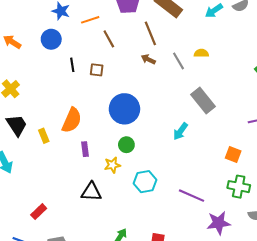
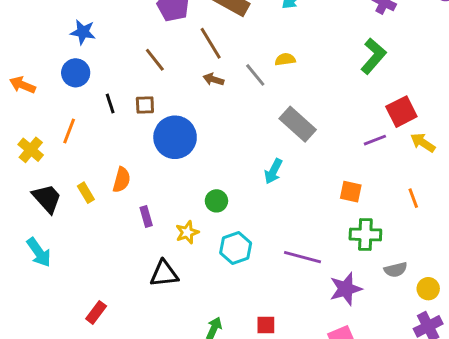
orange line: (90, 20) -> (69, 131), moved, turned -42
blue circle: (124, 109) -> (175, 137), moved
orange semicircle: (72, 120) -> (122, 180), size x0.7
yellow rectangle: (44, 136) -> (86, 193), moved
green circle: (126, 145) -> (216, 201), moved

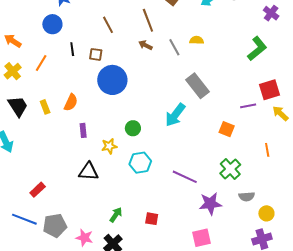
orange arrow: (23, 85) -> (13, 41), moved
cyan arrow: (273, 171) -> (175, 115), size x1.4
orange square: (351, 192) -> (227, 129), moved
green cross: (365, 235) -> (230, 169), turned 35

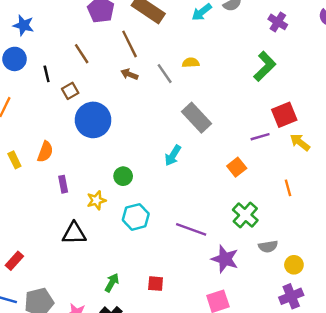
black line: (72, 49) -> (47, 74), moved
brown square: (96, 54) -> (70, 91), turned -32
cyan arrow: (175, 115) -> (173, 155), size x0.7
orange square: (227, 129) -> (237, 167), turned 35
purple star: (210, 204) -> (225, 259), turned 30

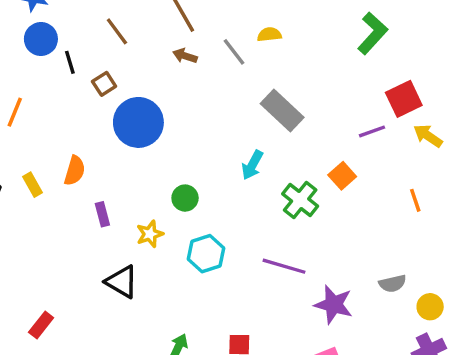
blue circle: (15, 59) -> (41, 39), moved
green cross: (245, 215) -> (300, 200), moved
black triangle: (74, 233) -> (122, 282), turned 35

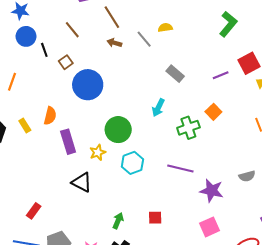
gray rectangle: (282, 111) -> (175, 74), size x0.7
purple line: (372, 131) -> (221, 75), moved
green circle: (185, 198) -> (118, 130), size x1.6
green cross: (300, 200) -> (188, 128), turned 35
purple rectangle: (102, 214) -> (68, 142), size x1.6

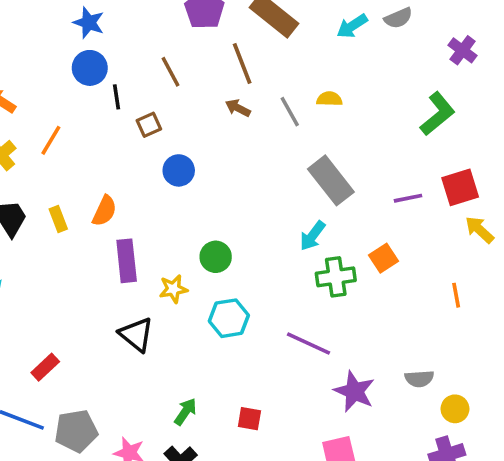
gray rectangle: (175, 74) -> (331, 180), size x1.5
blue circle: (88, 85) -> (179, 170), size x0.6
cyan arrow: (158, 108) -> (312, 236), moved
green circle: (118, 130) -> (216, 257), size x0.7

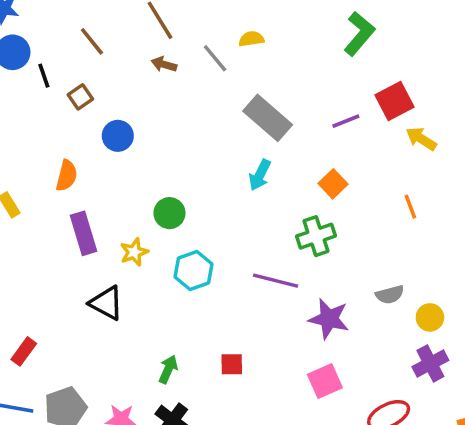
orange semicircle: (104, 211) -> (67, 176), moved
green cross: (336, 277) -> (316, 236), moved

